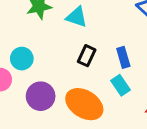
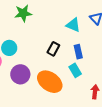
cyan triangle: (77, 17) -> (73, 25), moved

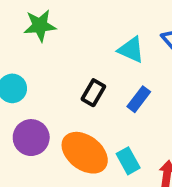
blue rectangle: (78, 52) -> (139, 99), turned 48
cyan rectangle: (75, 70) -> (128, 161), moved

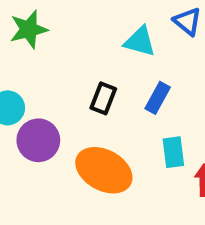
purple circle: (31, 138) -> (38, 140), moved
cyan rectangle: (128, 161) -> (173, 152), moved, turned 30

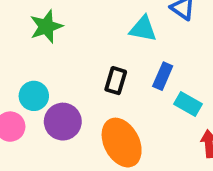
cyan rectangle: (173, 152) -> (188, 104), moved, turned -48
orange ellipse: (104, 170) -> (122, 143), turned 39

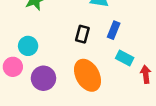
cyan rectangle: (188, 104) -> (125, 58), moved
purple circle: (63, 122) -> (43, 78), moved

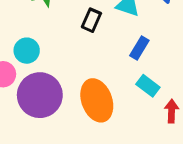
black rectangle: (82, 34) -> (91, 20), moved
purple circle: (43, 78) -> (40, 95), size x1.4

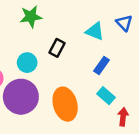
black rectangle: (91, 20) -> (57, 48), moved
cyan circle: (27, 51) -> (27, 63), moved

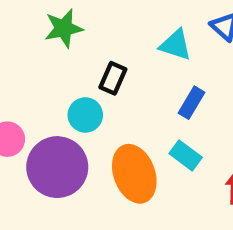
cyan circle: (27, 63) -> (85, 115), moved
cyan rectangle: (106, 96) -> (186, 155), moved

